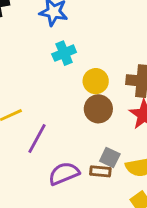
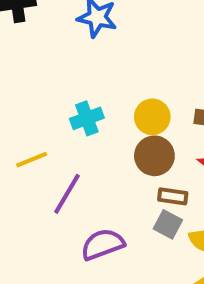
cyan cross: (64, 53) -> (87, 118), moved
brown rectangle: (100, 171) -> (173, 196), moved

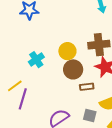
purple line: (67, 194) -> (23, 99), moved
gray square: (168, 224) -> (90, 116), moved

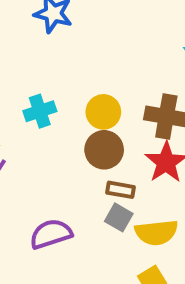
gray square: (90, 116) -> (119, 217), moved

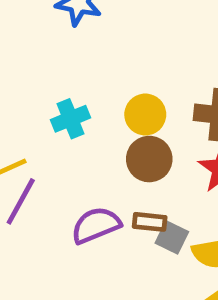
brown rectangle: (121, 190) -> (150, 222), moved
purple semicircle: (51, 234) -> (96, 225), moved

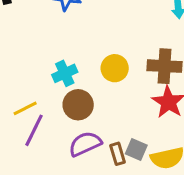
brown circle: (149, 159) -> (78, 105), moved
brown rectangle: (150, 222) -> (118, 154), moved, turned 70

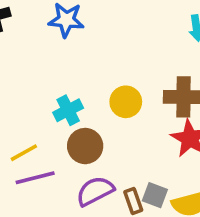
purple line: (34, 130) -> (35, 178), turned 52

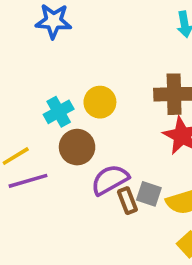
yellow circle: (126, 102) -> (100, 102), moved
purple semicircle: (95, 191) -> (110, 180), moved

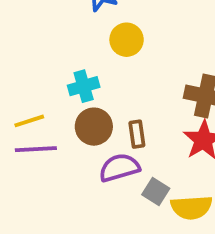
yellow circle: (100, 102) -> (127, 40), moved
brown rectangle: (127, 201) -> (137, 134), moved

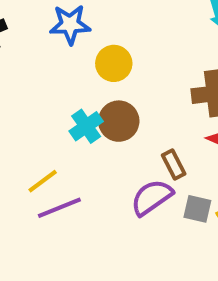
brown circle: (94, 127) -> (119, 121), moved
brown rectangle: (137, 134) -> (174, 165), moved

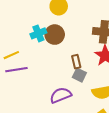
purple semicircle: (152, 197) -> (61, 95), moved
gray square: (197, 209) -> (79, 75), moved

